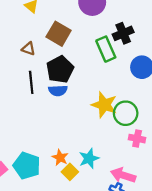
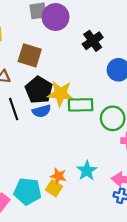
green rectangle: (106, 49) -> (81, 105), moved, turned -55
yellow star: (104, 105) -> (60, 94), moved
yellow square: (70, 172) -> (54, 188), moved

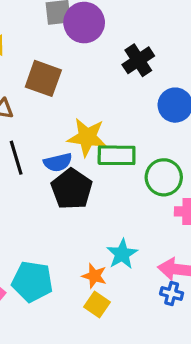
black pentagon: (39, 90) -> (72, 189), moved
orange star: (58, 176) -> (94, 276), moved
yellow square: (54, 188) -> (97, 304), moved

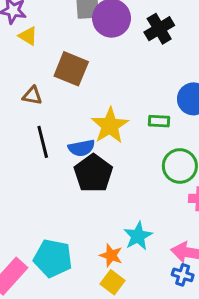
black cross: (138, 60) -> (159, 29), moved
yellow star: (87, 137) -> (110, 126), turned 30
green rectangle: (117, 155) -> (159, 121), moved, size x0.6

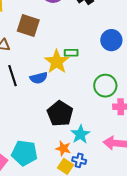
green rectangle: (159, 121) -> (71, 53), moved
black pentagon: (93, 173) -> (60, 114), moved
blue cross: (183, 275) -> (79, 160), moved

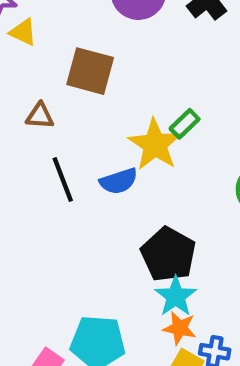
green rectangle: (71, 53) -> (185, 124), turned -40
cyan star: (80, 134) -> (176, 296), moved

